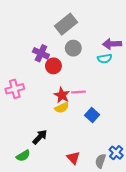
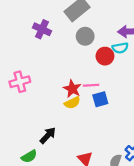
purple cross: (41, 53) -> (42, 29), moved
red circle: (53, 66) -> (105, 56), moved
blue square: (92, 115) -> (100, 99), moved, turned 32

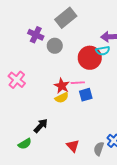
gray circle: (85, 36) -> (55, 46), moved
red circle: (105, 56) -> (90, 58), size x1.5
pink cross: (20, 82) -> (17, 80), turned -36

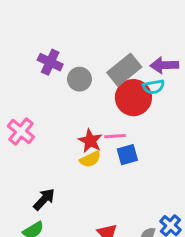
gray rectangle: (66, 18) -> (124, 70), moved
black arrow: (41, 126) -> (44, 199), moved

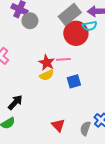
gray circle: (80, 79) -> (30, 21), moved
blue square: (127, 155) -> (74, 81), moved

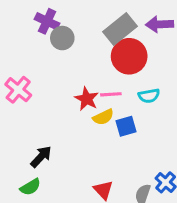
cyan semicircle: (90, 26) -> (149, 96), moved
yellow semicircle: (47, 75) -> (103, 117), moved

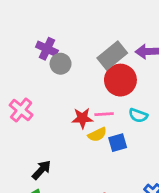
cyan semicircle: (149, 96) -> (138, 115), turned 30
red star: (87, 99) -> (82, 118), turned -30

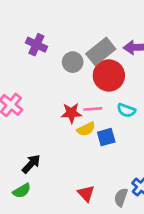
gray circle: (61, 64) -> (73, 62), moved

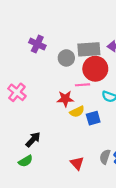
gray rectangle: (101, 51) -> (89, 49), turned 35
pink line: (93, 109) -> (82, 85), moved
gray semicircle: (121, 197) -> (105, 157), moved

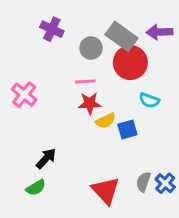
gray rectangle: (89, 49) -> (122, 36), turned 40
pink line: (82, 85) -> (85, 81), moved
red triangle: (77, 163) -> (106, 191), size x1.5

